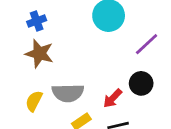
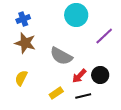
black circle: (141, 83) -> (100, 75), moved
gray semicircle: (68, 93) -> (61, 56), moved, turned 30

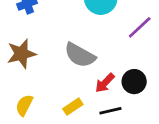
brown star: (25, 43) -> (21, 54), moved, turned -30
yellow semicircle: (21, 78) -> (24, 105), moved

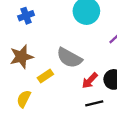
yellow rectangle: (73, 107) -> (45, 76), moved

